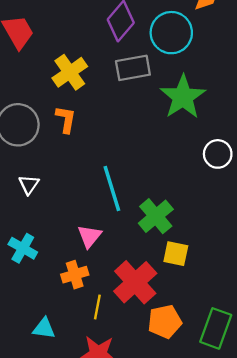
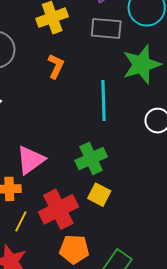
orange L-shape: (66, 119) -> (56, 66), moved
cyan line: (112, 189) -> (103, 101), moved
pink triangle: (89, 236) -> (31, 160), size x1.4

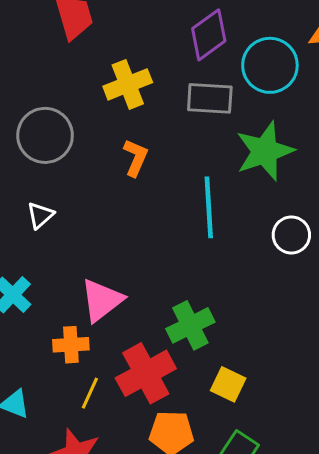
green cross: (91, 159) -> (190, 325), moved
yellow square: (99, 195) -> (228, 384), moved

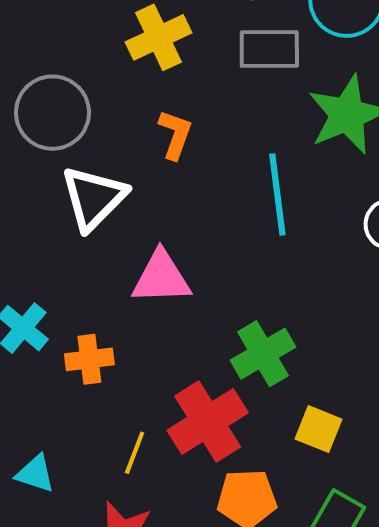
white triangle: (40, 215) -> (94, 198), moved, size x1.8
pink triangle: (102, 300) -> (161, 278), moved, turned 39
orange cross: (71, 345) -> (89, 359), moved

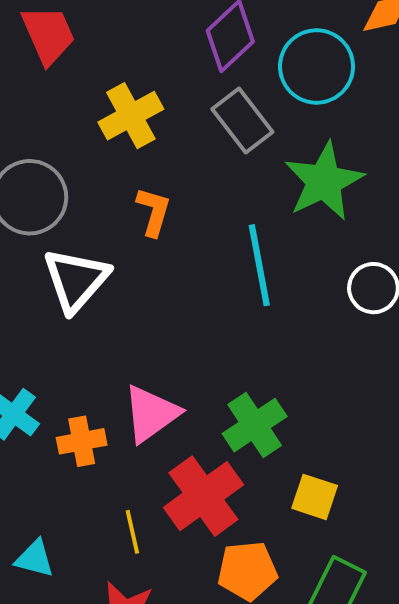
gray rectangle: (269, 49) -> (242, 120), turned 56
pink triangle: (161, 278) -> (151, 414), moved, turned -30
yellow line: (135, 453) -> (132, 532), turned -30

